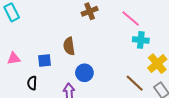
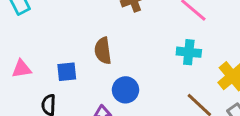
cyan cross: (141, 40) -> (189, 52), moved

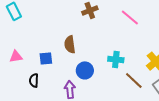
cyan cross: (189, 52) -> (116, 59), moved

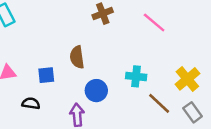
black semicircle: (34, 80) -> (31, 103), turned 96

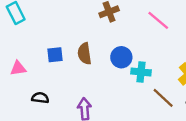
blue square: (46, 75) -> (55, 55), moved
blue circle: (96, 91) -> (121, 57), moved

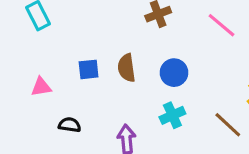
cyan cross: (141, 72) -> (172, 115), moved, turned -30

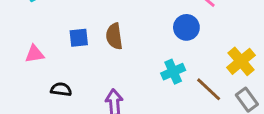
blue circle: (174, 73) -> (186, 27), moved
cyan cross: (172, 115) -> (173, 72), moved

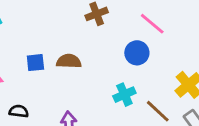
brown semicircle: (114, 36) -> (69, 61), turned 100

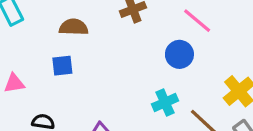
brown semicircle: (69, 61) -> (74, 27), moved

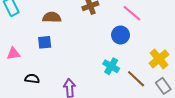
cyan cross: (165, 102) -> (111, 66), turned -35

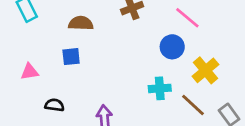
yellow cross: (159, 59) -> (205, 70), moved
cyan cross: (111, 66) -> (160, 88), turned -35

